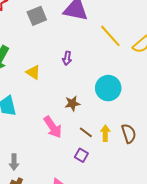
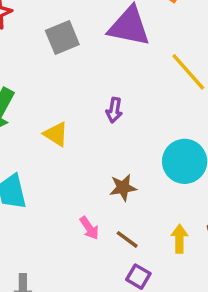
pink arrow: (53, 127) -> (89, 228), size x0.6
brown line: (86, 132) -> (127, 239), moved

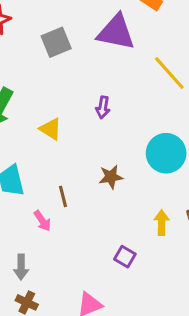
pink arrow: (89, 228) -> (42, 221), moved
brown line: (127, 239) -> (63, 196), moved, turned 40

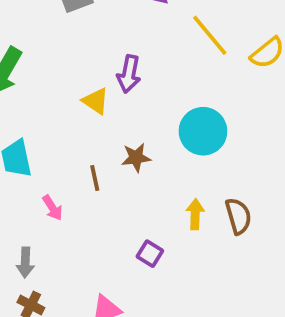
purple arrow: (103, 107) -> (129, 74), size x1.4
yellow triangle: (51, 129) -> (96, 101), moved
brown line: (63, 196) -> (95, 178), moved

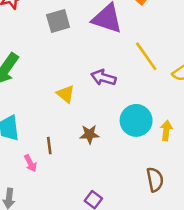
purple arrow: (129, 74) -> (103, 78), moved, turned 90
brown line: (95, 178) -> (49, 146), moved
yellow arrow: (195, 214) -> (166, 130), moved

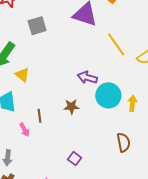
gray square: (58, 21) -> (37, 26), moved
purple arrow: (103, 78) -> (87, 78), moved
yellow triangle: (66, 94) -> (22, 75), moved

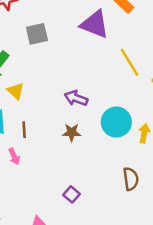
purple arrow: (87, 78) -> (76, 98), moved
brown line: (39, 116) -> (24, 130), moved

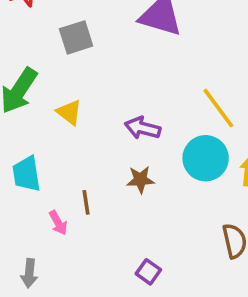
yellow line: (129, 62) -> (218, 108), moved
yellow triangle: (16, 91) -> (69, 112), moved
brown line: (24, 130) -> (86, 202), moved

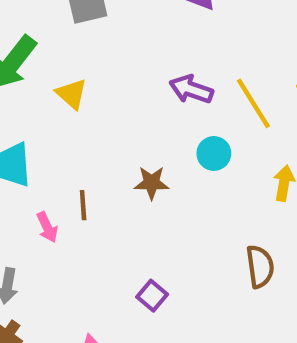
purple arrow: (143, 128) -> (191, 89), moved
cyan circle: (206, 158) -> (214, 153), moved, size x0.6

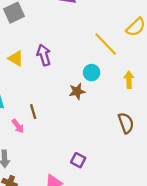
purple arrow: (191, 89) -> (44, 55), moved, turned 66
brown star: (152, 183) -> (77, 91), moved
purple square: (152, 296) -> (78, 160), moved

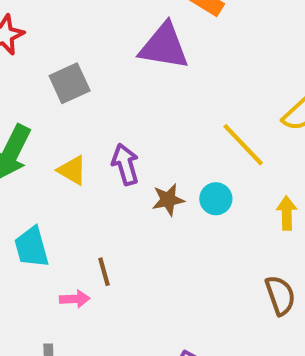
brown star: (77, 91) -> (168, 200), moved
pink arrow: (18, 126) -> (75, 299), turned -56

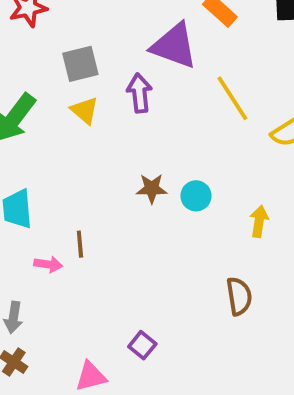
yellow line: (243, 145) -> (232, 98), moved
purple arrow: (125, 164) -> (139, 93), moved
yellow triangle: (72, 170) -> (85, 110), moved

